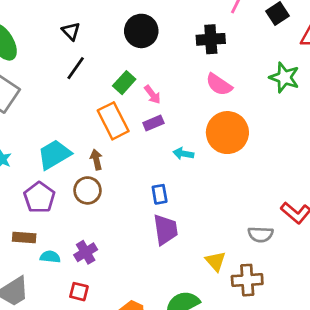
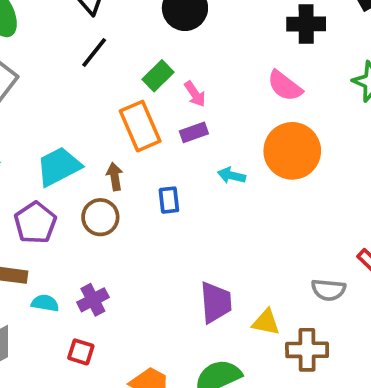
black cross: (211, 39) -> (306, 24), moved
blue rectangle: (160, 194) -> (169, 200), moved
purple trapezoid: (165, 230) -> (216, 302), moved
yellow triangle: (215, 261) -> (266, 322), turned -40

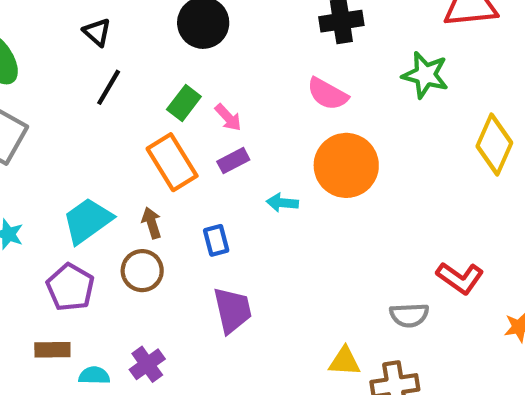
purple trapezoid: (216, 302) -> (232, 310), moved

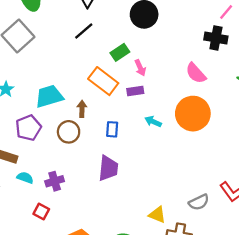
orange rectangle: (172, 162) -> (103, 81), turned -40
gray semicircle: (409, 315) -> (199, 202), turned -42

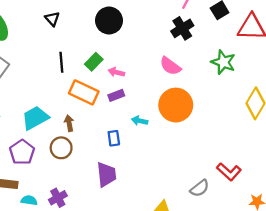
black line: (84, 31) -> (61, 62), moved, turned -42
black cross: (216, 38) -> (182, 28), turned -30
pink arrow: (140, 68) -> (116, 72), turned 140
blue rectangle: (112, 129) -> (114, 138), moved

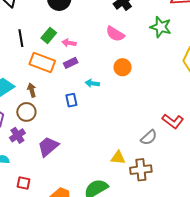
orange circle: (176, 105) -> (123, 67), size x0.6
purple trapezoid: (106, 174) -> (48, 146), moved, turned -120
purple cross: (58, 198) -> (17, 135), moved

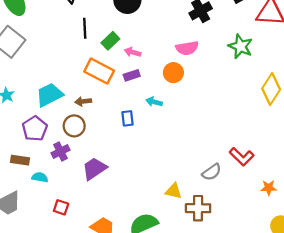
pink semicircle: (115, 34) -> (187, 48), turned -48
black line: (21, 38) -> (85, 28), moved
orange circle: (123, 67) -> (173, 73), moved
brown arrow: (32, 90) -> (83, 101), turned -88

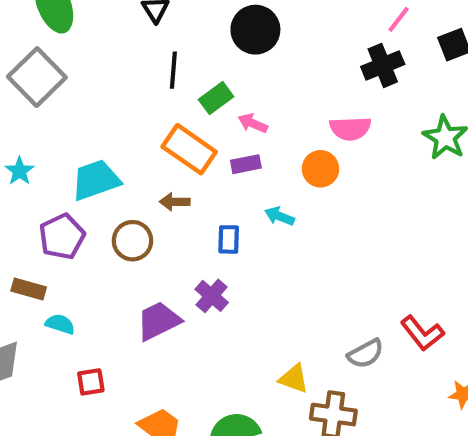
brown arrow: (83, 101) -> (175, 202), moved
purple cross: (60, 152) -> (212, 296), moved, turned -30
red square: (61, 207) -> (91, 382), turned -35

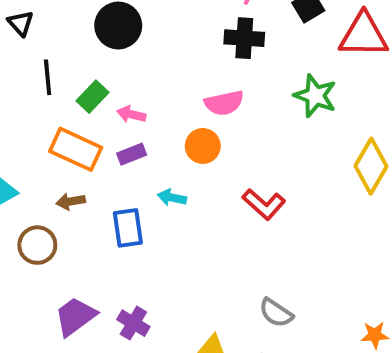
black cross: (383, 65) -> (244, 38), turned 36
blue rectangle: (229, 239) -> (128, 228), size x1.4
purple cross: (212, 296) -> (133, 323), moved
red L-shape: (422, 333) -> (264, 204), moved
gray semicircle: (366, 354) -> (276, 313), turned 72

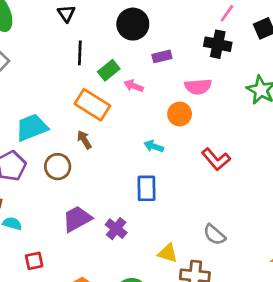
purple rectangle: (132, 154) -> (162, 56), moved
brown arrow: (71, 201) -> (84, 140), turned 60
blue rectangle: (128, 228) -> (147, 188), moved

